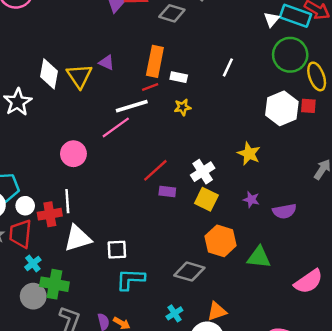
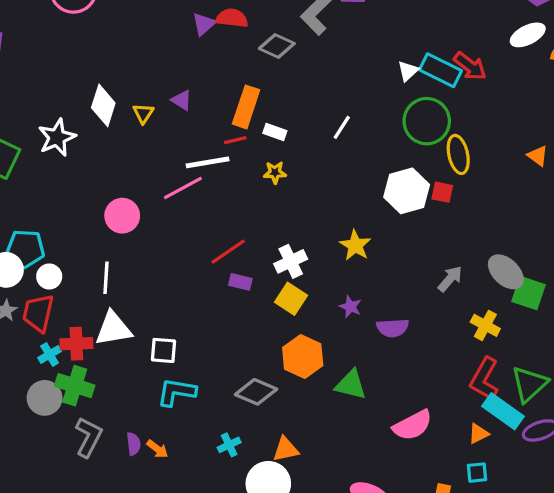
yellow triangle: (79, 76) -> (143, 113), size x0.6
red cross: (50, 214) -> (76, 344), moved

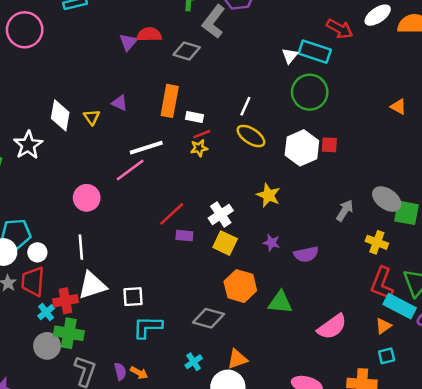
red arrow: (470, 66) -> (340, 29), moved
red line: (235, 140) -> (202, 134), moved
yellow ellipse: (458, 154) -> (251, 136), moved, turned -36

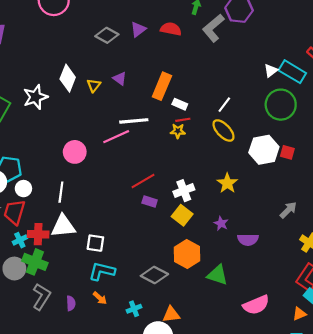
red semicircle: (149, 34) -> (171, 29), moved
gray diamond: (187, 51) -> (107, 35), moved
orange arrow: (139, 373) -> (100, 298), moved

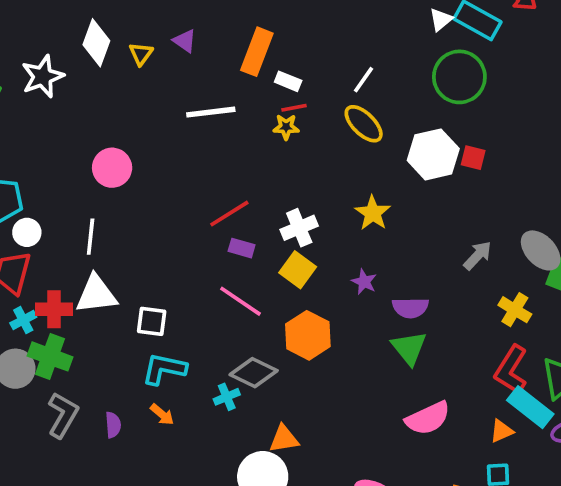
pink line: (116, 137) -> (240, 301), moved, turned 60
green triangle: (217, 275) -> (409, 348), moved, turned 35
cyan cross: (134, 309) -> (227, 397), moved

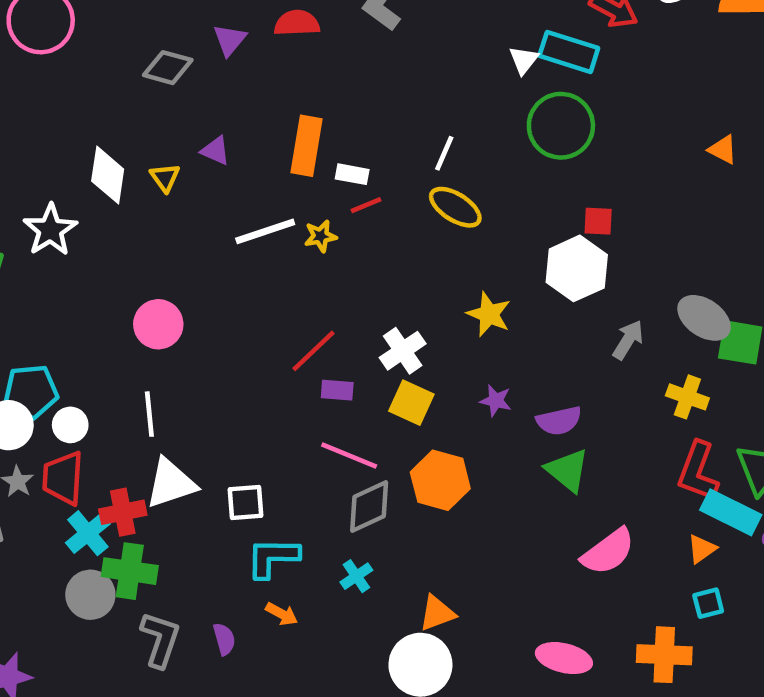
yellow star: (286, 127) -> (320, 236), moved
white hexagon: (433, 154) -> (577, 268), moved
cyan cross: (23, 320) -> (88, 533), size x1.4
gray diamond: (254, 373) -> (369, 507), moved, turned -39

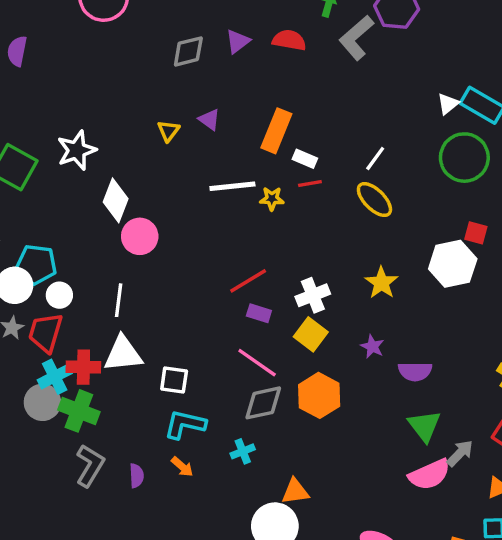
gray diamond: (168, 68) -> (188, 51), turned -42
white diamond: (108, 175) -> (116, 200), moved
gray arrow: (628, 340) -> (460, 453), moved
green triangle: (567, 470) -> (424, 426), moved
gray circle: (90, 595) -> (42, 402), moved

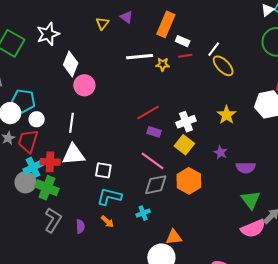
white line: (375, 159) -> (214, 49), moved

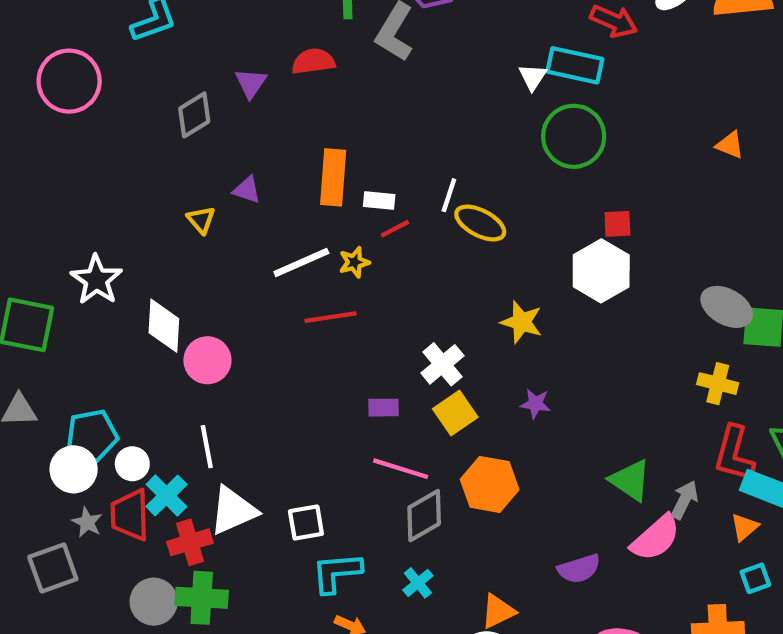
red line: (148, 113) -> (331, 317), moved, turned 40
yellow square: (184, 145) -> (455, 413), turned 36
cyan cross: (33, 167) -> (166, 495), moved
purple semicircle: (246, 168) -> (579, 569), moved

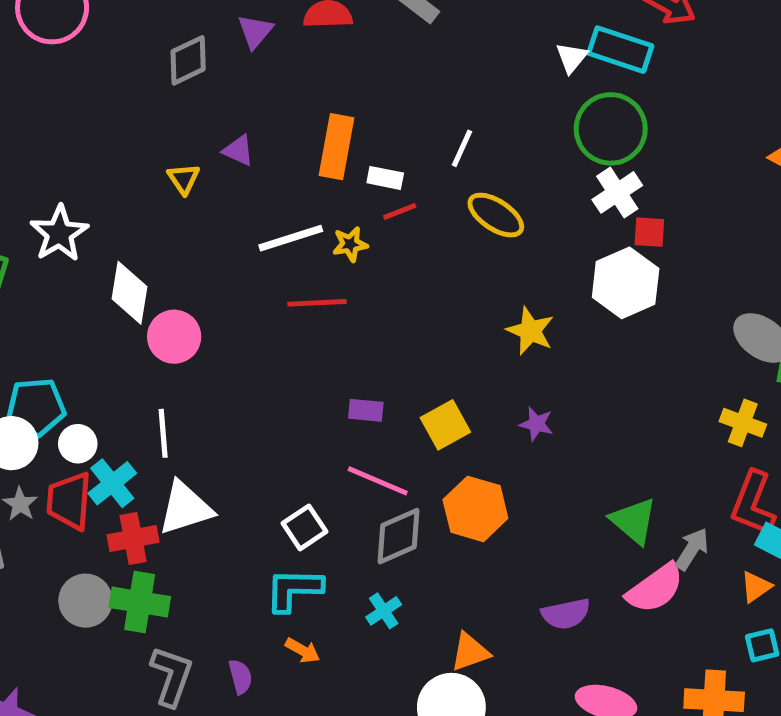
white line: (449, 195) -> (462, 148), moved
white cross: (442, 364) -> (617, 192), moved
white square: (306, 523) -> (304, 527), moved, turned -30

